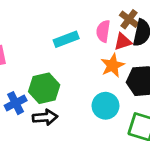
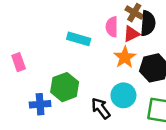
cyan rectangle: (66, 39) -> (79, 39), turned 45
blue cross: (16, 103) -> (40, 104), turned 30
black arrow: (45, 117) -> (101, 108), moved, turned -115

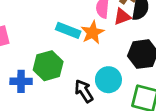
cyan rectangle: (79, 39) -> (68, 30), moved
orange star: (125, 57) -> (93, 32), moved

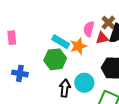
green hexagon: (48, 66) -> (55, 59), moved
black arrow: (84, 91) -> (65, 88), turned 30

